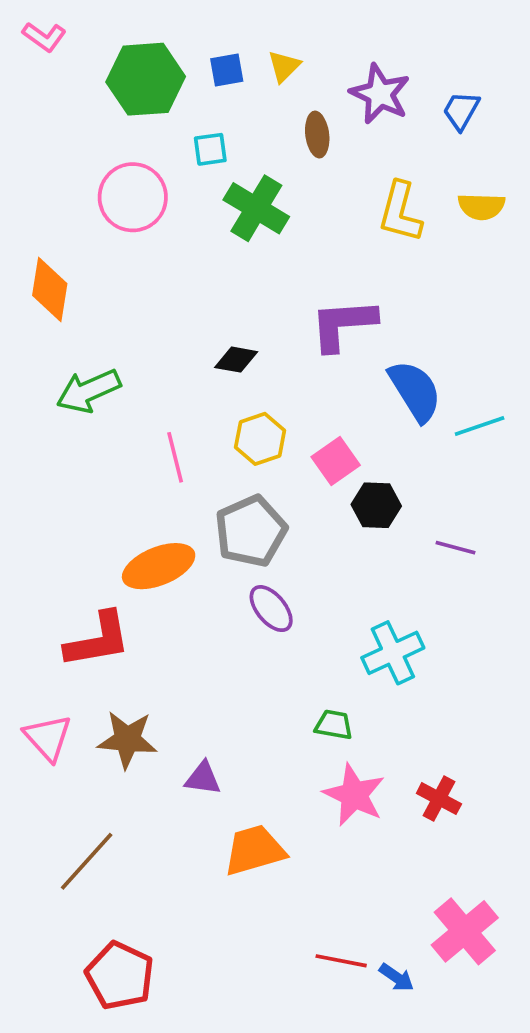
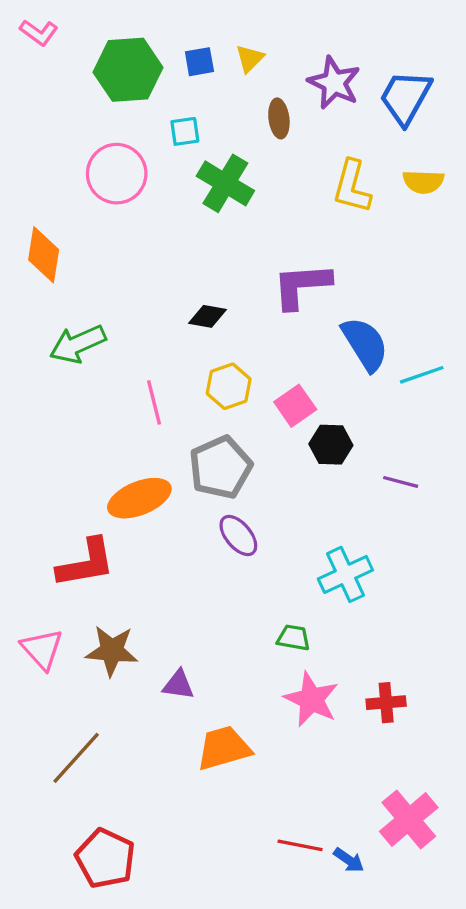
blue trapezoid: (461, 111) -> (406, 97), size x1.6
red cross: (439, 799) -> (386, 703), turned -33

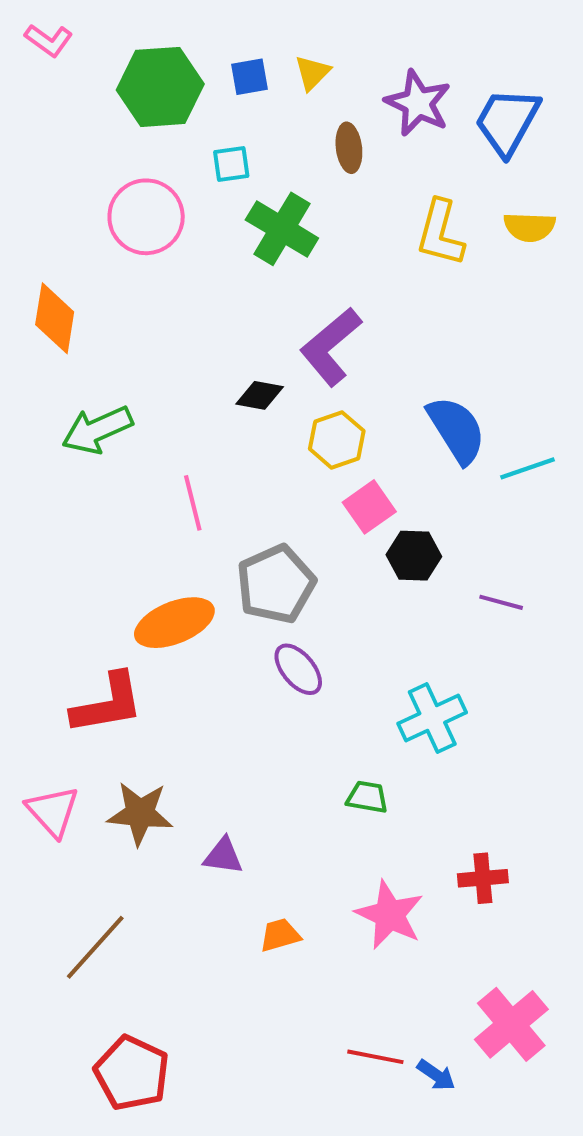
purple L-shape: (302, 286) -> (331, 347), moved, turned -36
yellow hexagon: (229, 386) -> (337, 440), moved
pink star: (311, 699) -> (390, 915), moved
orange trapezoid: (224, 748) -> (280, 935), size x0.6

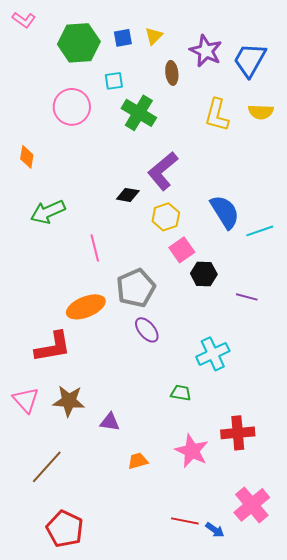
orange diamond: (55, 318) -> (27, 157), size x0.7
red cross: (483, 878) -> (238, 433), size x1.4

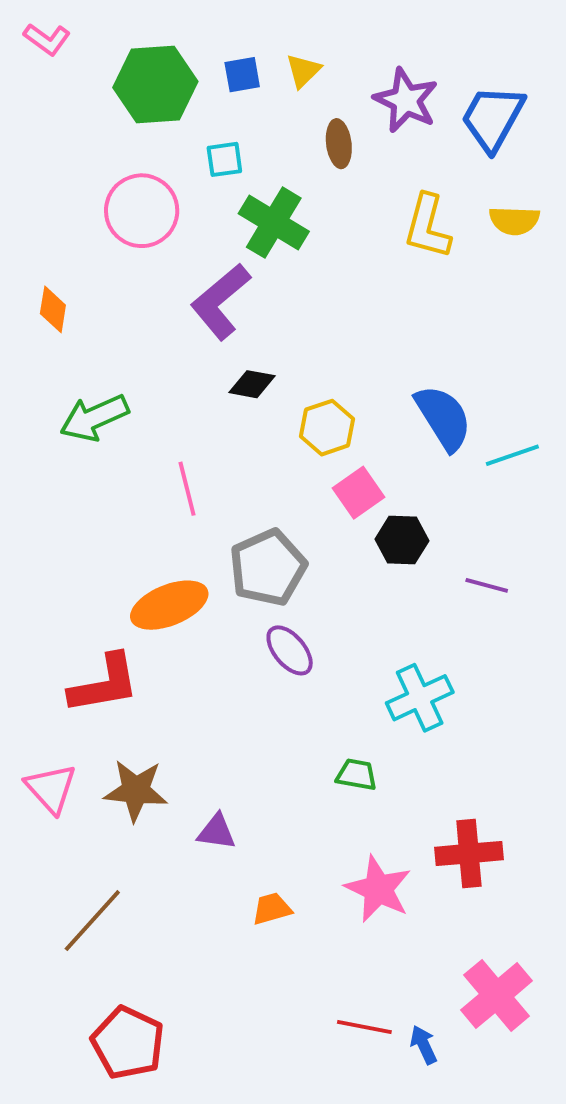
purple L-shape: (163, 171) -> (221, 301), moved
blue arrow: (215, 530) -> (424, 1045), turned -150

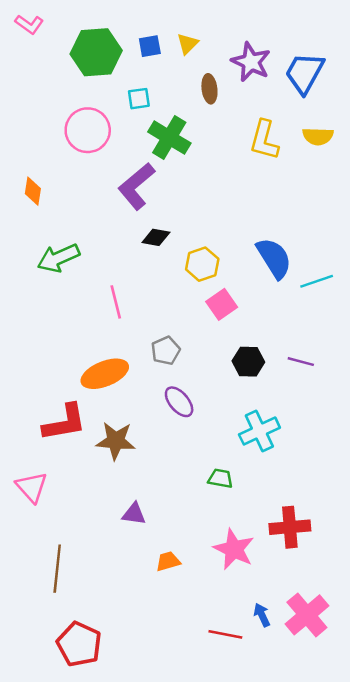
black hexagon: (402, 540) -> (248, 362), moved
gray pentagon: (268, 568) -> (166, 351), size x0.6
brown star: (136, 790) -> (116, 441), moved
brown line: (92, 921) -> (57, 569), turned -36
blue arrow: (424, 1045) -> (262, 615), moved

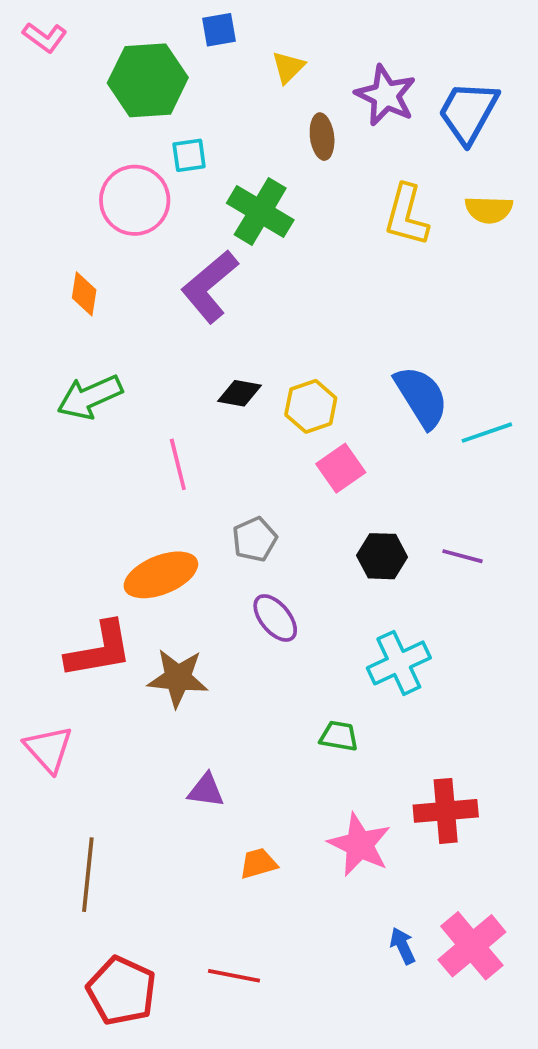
blue square: (150, 46) -> (219, 30), moved
cyan square: (139, 99) -> (189, 155), moved
orange diamond: (33, 191) -> (84, 294), moved
black diamond: (156, 237) -> (240, 393), moved
red line: (225, 634) -> (234, 976), moved

